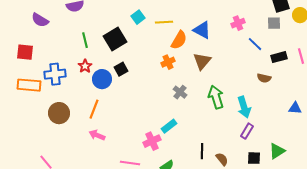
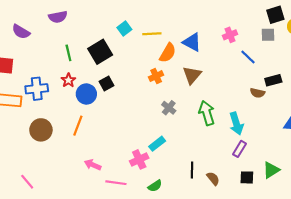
black rectangle: (279, 57) -> (273, 80), moved
pink arrow: (97, 135) -> (93, 165), moved

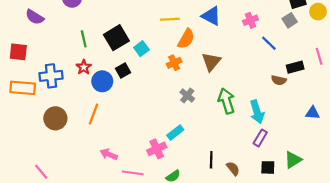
cyan square: (124, 29) -> (141, 49), moved
gray square: (268, 35) -> (290, 20), turned -32
blue triangle: (192, 42) -> (211, 16), moved

